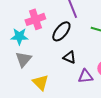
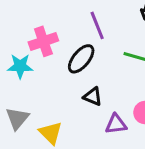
gray triangle: (23, 59) -> (17, 118), moved

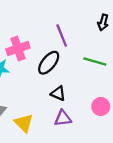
purple triangle: (116, 124) -> (63, 118), moved

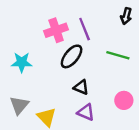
pink cross: (18, 49) -> (56, 30), moved
purple triangle: (63, 118) -> (86, 112), turned 30

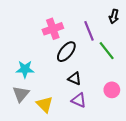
purple line: (85, 29) -> (89, 31), moved
green line: (118, 55) -> (107, 51), turned 36
cyan star: (22, 62) -> (25, 69), moved

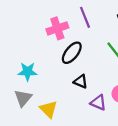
purple line: (89, 31) -> (85, 17), moved
purple triangle: (79, 100) -> (98, 103), moved

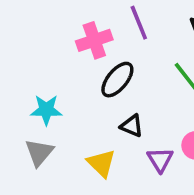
purple triangle: (98, 103) -> (160, 160), turned 35
yellow triangle: (49, 109) -> (101, 163), moved

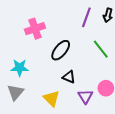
purple line: (139, 23) -> (86, 17), moved, turned 42
pink cross: (94, 40) -> (35, 29), moved

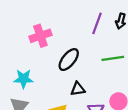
green line: (101, 49) -> (113, 58), turned -60
black triangle: (69, 77) -> (78, 89), turned -32

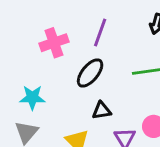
purple line: (97, 23) -> (100, 33), moved

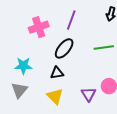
black triangle: (102, 111) -> (57, 73), moved

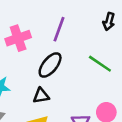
green line: (104, 47) -> (100, 64), turned 42

